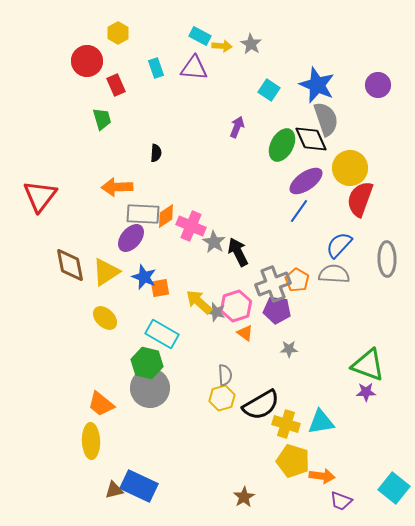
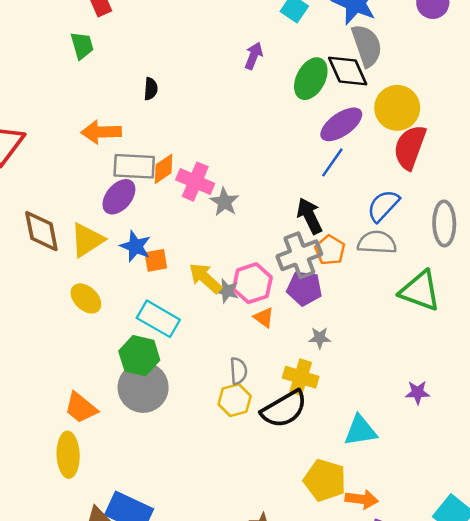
black arrow: (238, 252) -> (310, 216), moved
green triangle: (368, 365) -> (420, 291), moved
yellow cross: (286, 424) -> (301, 377), moved

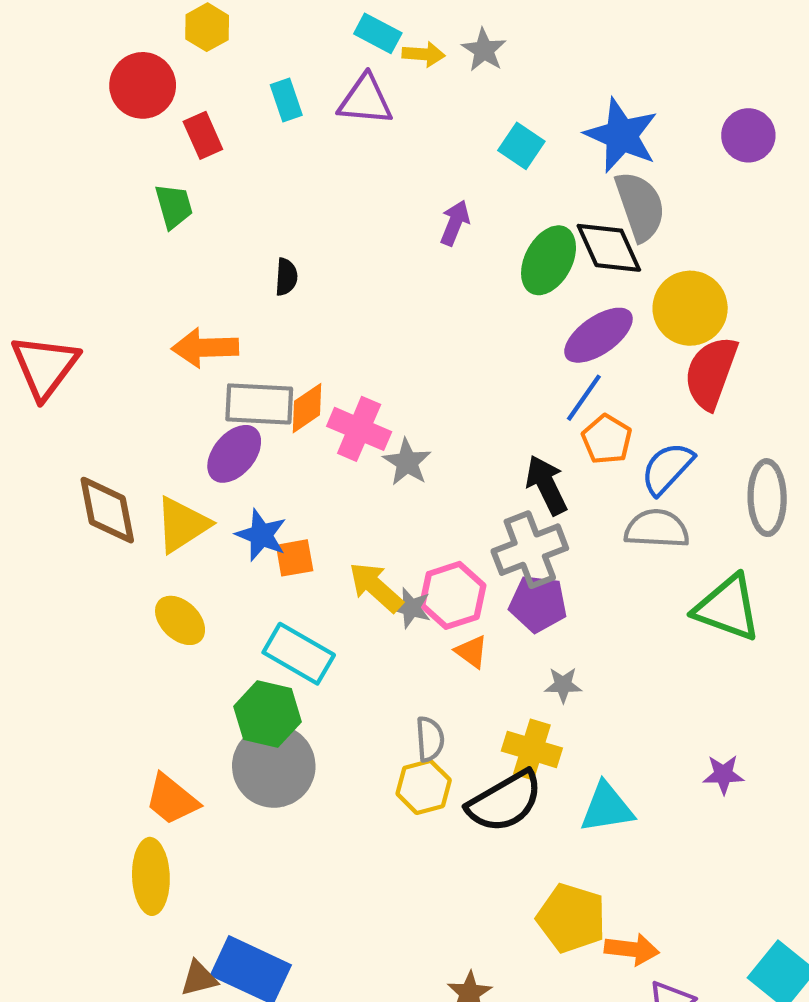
orange pentagon: (330, 250) -> (607, 439), moved
cyan triangle: (360, 431) -> (607, 808), moved

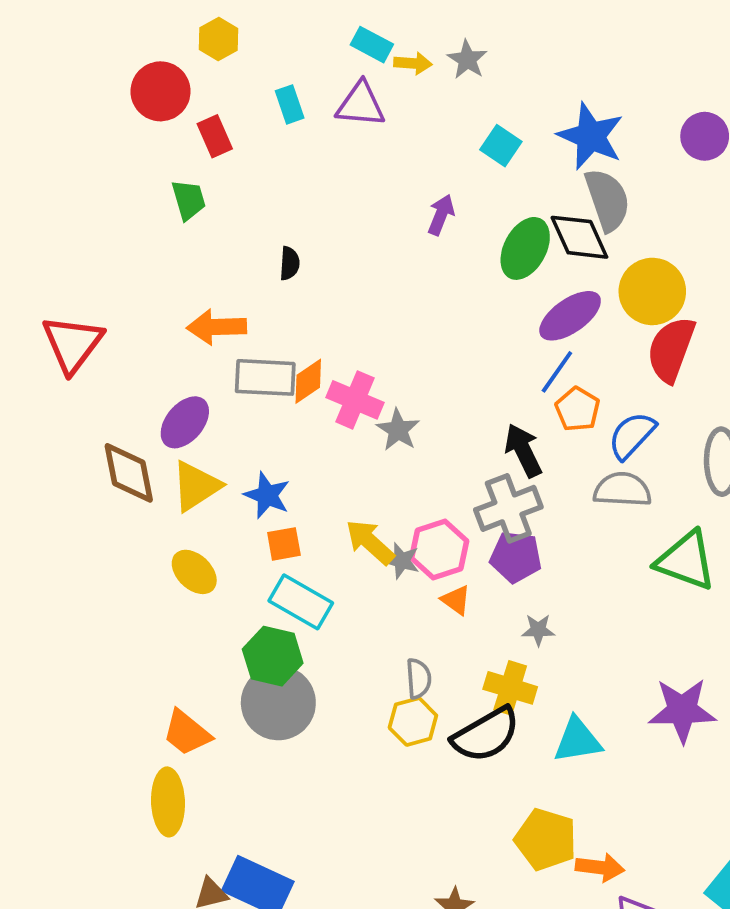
purple ellipse: (234, 454) -> (185, 422), moved
orange square: (295, 558) -> (284, 544), moved
purple star: (723, 774) -> (682, 710), size x1.8

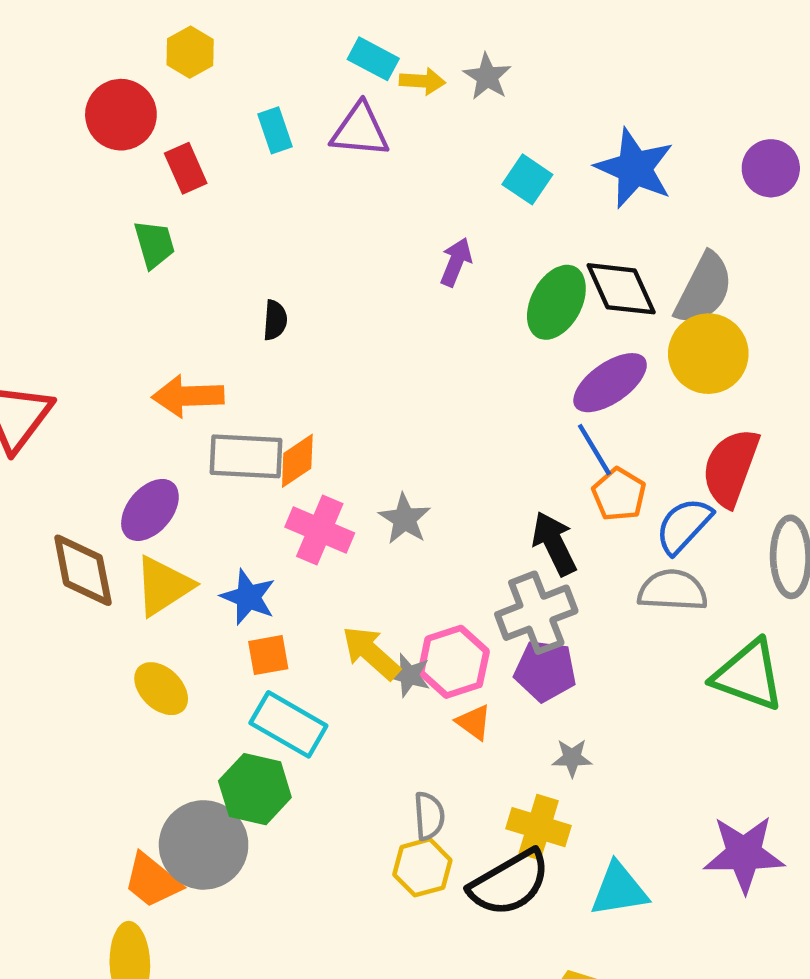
gray semicircle: (607, 200) -> (704, 289), moved, turned 46
red semicircle: (671, 349) -> (731, 468), moved
blue line: (557, 372) -> (594, 450), turned -66
pink cross: (355, 400) -> (320, 530), moved
gray circle: (278, 703) -> (204, 845), moved

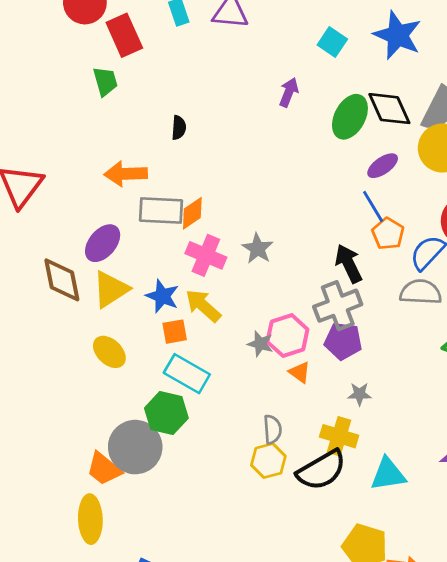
red rectangle: (186, 168) -> (124, 35), size x1.4
purple ellipse: (610, 383) -> (383, 166), size x0.7
yellow arrow: (371, 653) -> (203, 306), moved

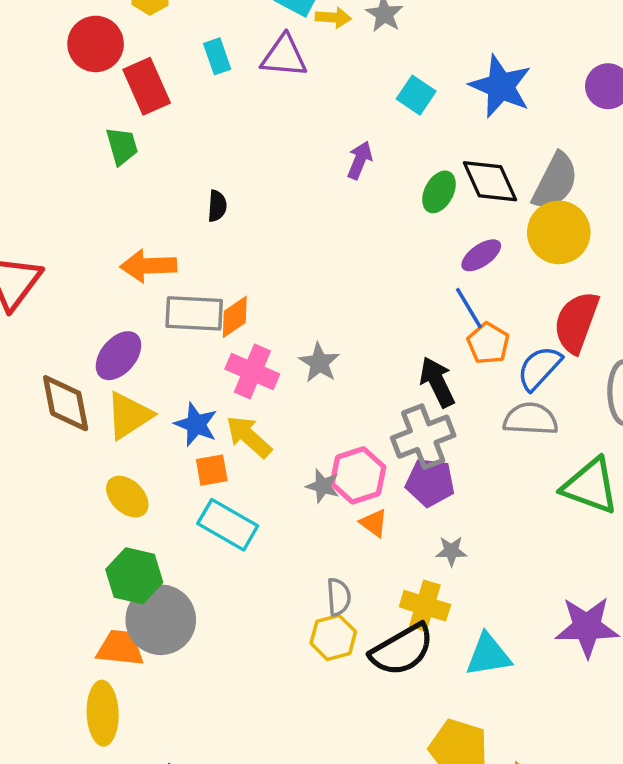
green ellipse: (350, 117) -> (439, 192), size x0.7
green hexagon: (166, 413) -> (134, 576), moved
orange trapezoid: (104, 469) -> (120, 648), turned 147

